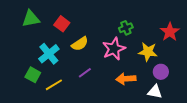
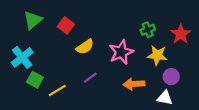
green triangle: (31, 19) -> (33, 20), turned -30
green cross: (126, 28) -> (148, 30), moved
cyan cross: (49, 54) -> (22, 57), moved

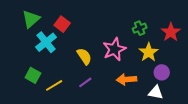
yellow semicircle: (85, 47) -> (84, 56), moved, turned -90
yellow star: (157, 55) -> (149, 52), turned 30
cyan cross: (22, 57) -> (46, 42), moved
purple line: (90, 78) -> (85, 82), moved

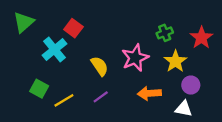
green triangle: (31, 19) -> (24, 22), moved

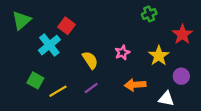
green cross: (165, 33) -> (149, 14), moved
pink star: (135, 58) -> (122, 53), size x0.6
purple circle: (191, 85) -> (181, 76), moved

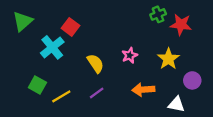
red star: (182, 34) -> (181, 25), moved, turned -30

